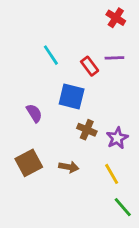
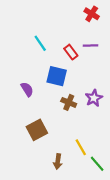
purple star: (117, 138) -> (94, 98), moved
brown square: (29, 163) -> (37, 130), moved
brown arrow: (69, 167) -> (58, 162), moved, turned 88
yellow line: (112, 174) -> (81, 147), moved

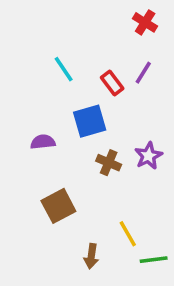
purple line: (91, 46) -> (143, 73), turned -56
blue square: (57, 76) -> (90, 121), turned -30
purple semicircle: (27, 89) -> (43, 142), turned -64
green line: (97, 164) -> (154, 260), turned -56

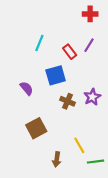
red cross: (145, 22) -> (90, 14), turned -32
cyan line: (64, 69) -> (39, 43), turned 56
purple semicircle: (43, 142) -> (27, 88), turned 56

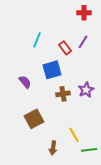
brown cross: (67, 101) -> (63, 94), turned -32

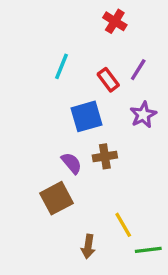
red cross: (84, 13) -> (115, 21), moved, turned 32
purple semicircle: (25, 82) -> (71, 163), moved
purple star: (86, 90) -> (143, 115), moved

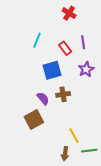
purple line: (138, 70) -> (83, 42), turned -40
brown arrow: (88, 247) -> (65, 154), moved

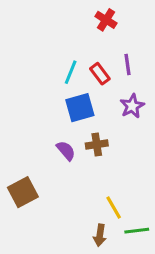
cyan line: (37, 40) -> (71, 72), moved
brown square: (34, 120) -> (23, 192), moved

